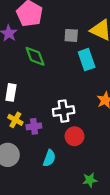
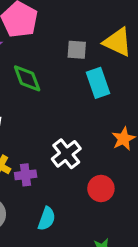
white cross: (64, 111) -> (66, 154), turned -30
red circle: (74, 136) -> (101, 188), moved

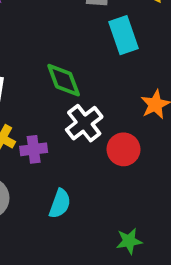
green diamond: (27, 78) -> (64, 80), moved
red circle: (101, 188) -> (123, 149), moved

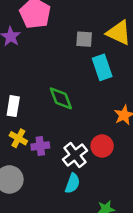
white cross: (84, 123) -> (75, 155), moved
cyan semicircle: (60, 204) -> (72, 183), moved

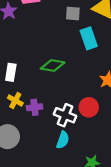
green diamond: (61, 98) -> (53, 66), turned -60
white cross: (75, 155) -> (65, 115), turned -30

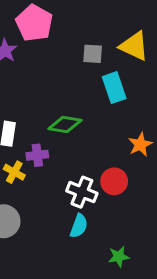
purple cross: (35, 107) -> (37, 155), moved

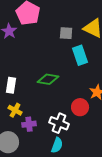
purple cross: (37, 155) -> (29, 124), moved
red circle: (114, 181) -> (80, 107), moved

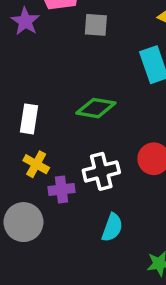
gray square: (66, 33) -> (96, 25), moved
white cross: (59, 123) -> (101, 171), moved, turned -36

